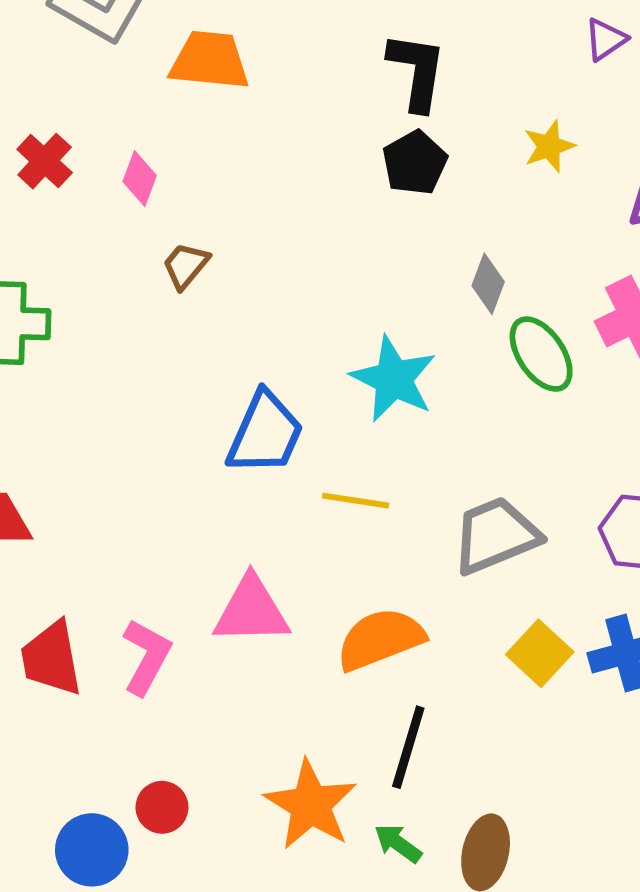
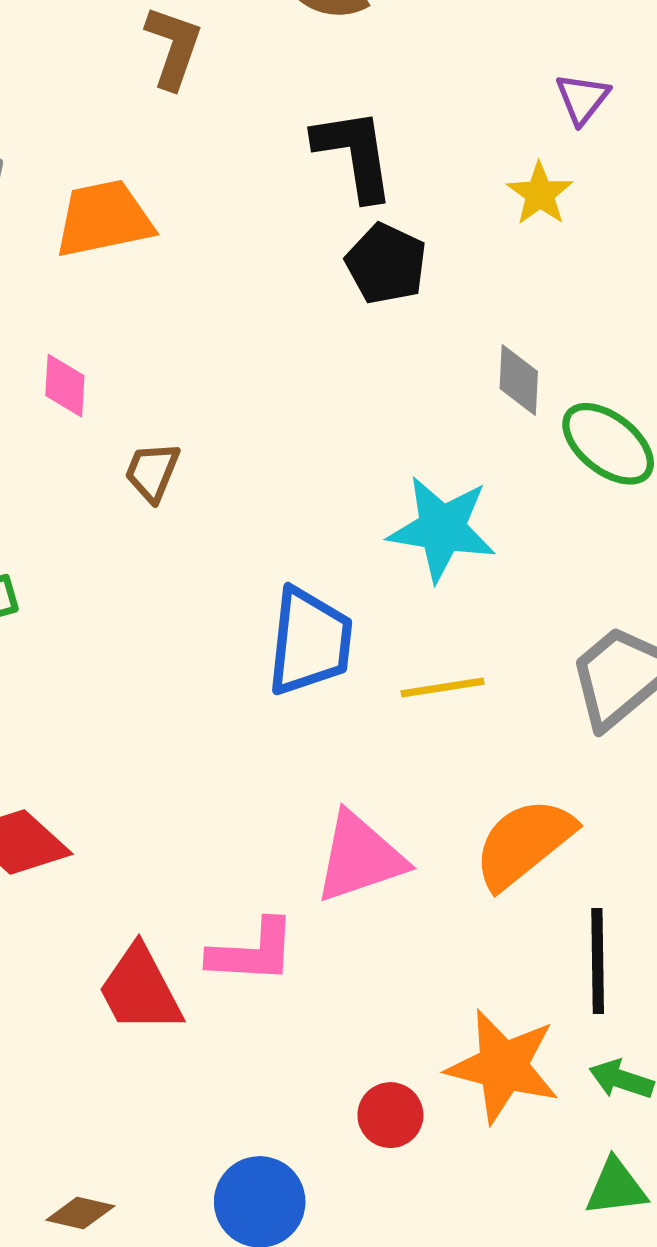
purple triangle: (606, 39) -> (582, 98), moved
pink L-shape: (147, 657) -> (252, 952), turned 82
red circle: (162, 807) -> (390, 1115), moved

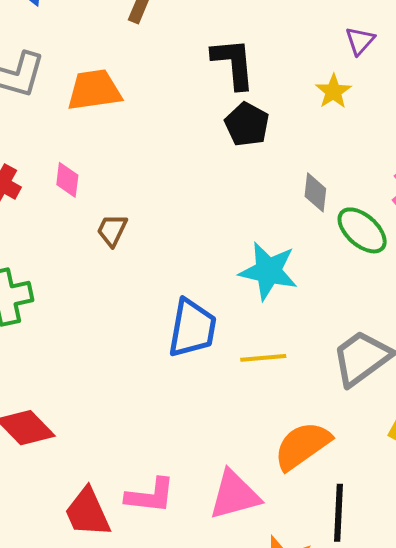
pink triangle: (360, 857) -> (235, 495), moved

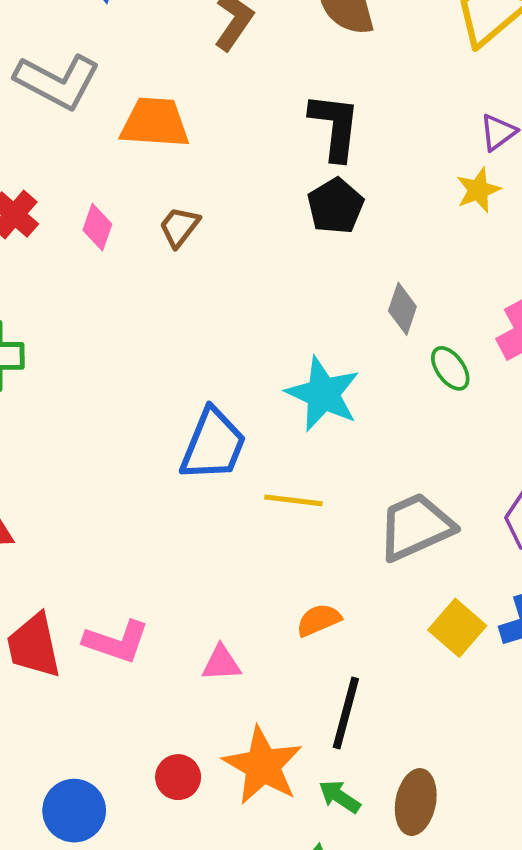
yellow star: (333, 91) -> (478, 190), moved
brown trapezoid: (112, 230) -> (179, 227), moved
green ellipse: (362, 230) -> (450, 368), size x0.7
orange semicircle: (302, 446) -> (319, 620), size x0.6
pink triangle: (235, 495) -> (221, 663), size x0.6

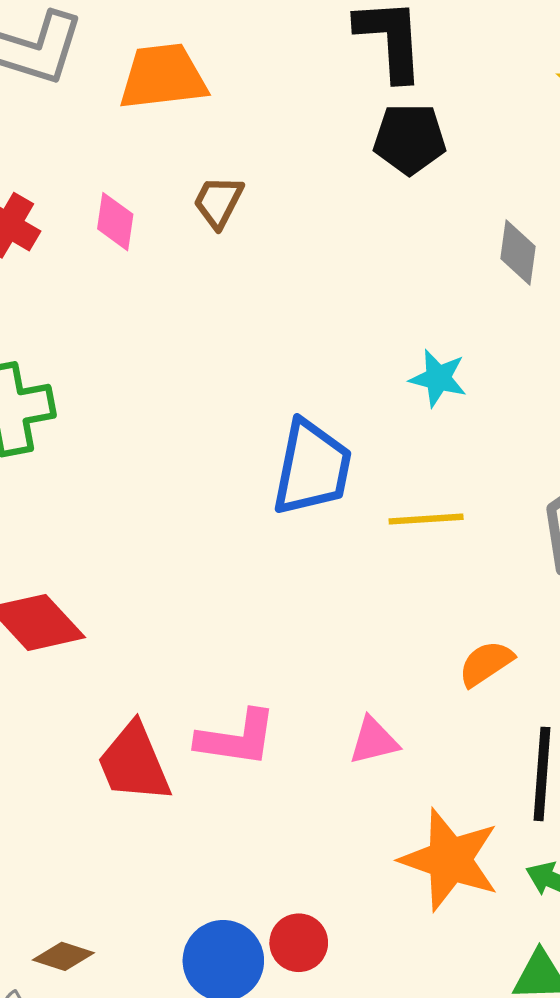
black pentagon: (335, 206) -> (410, 139), turned -30
cyan star: (323, 394) -> (438, 378), size x0.6
red circle: (178, 777) -> (299, 943), moved

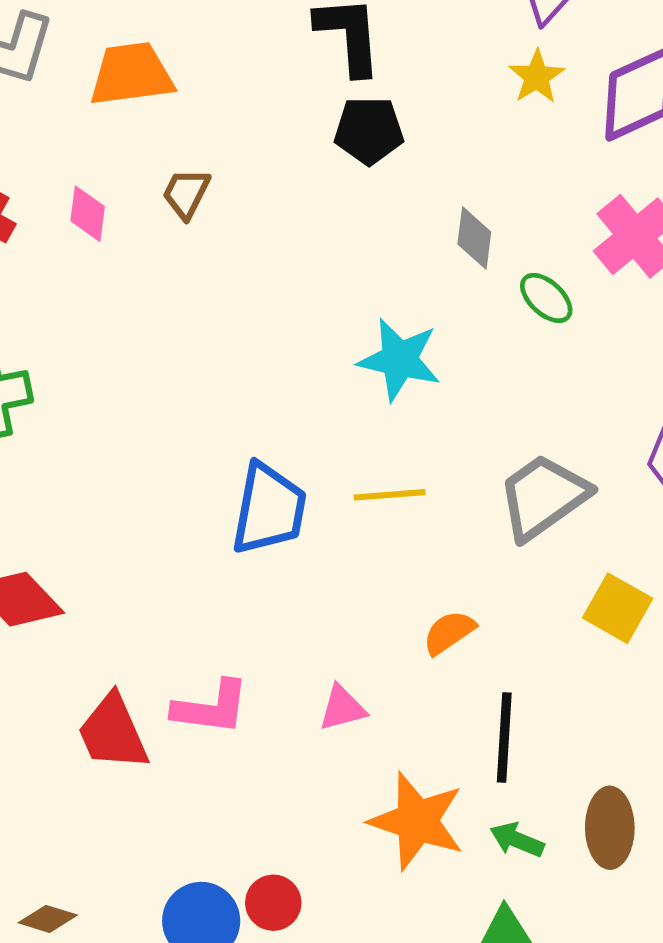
cyan star: (438, 378) -> (399, 360), size x1.5
blue trapezoid: (312, 468) -> (269, 509), moved

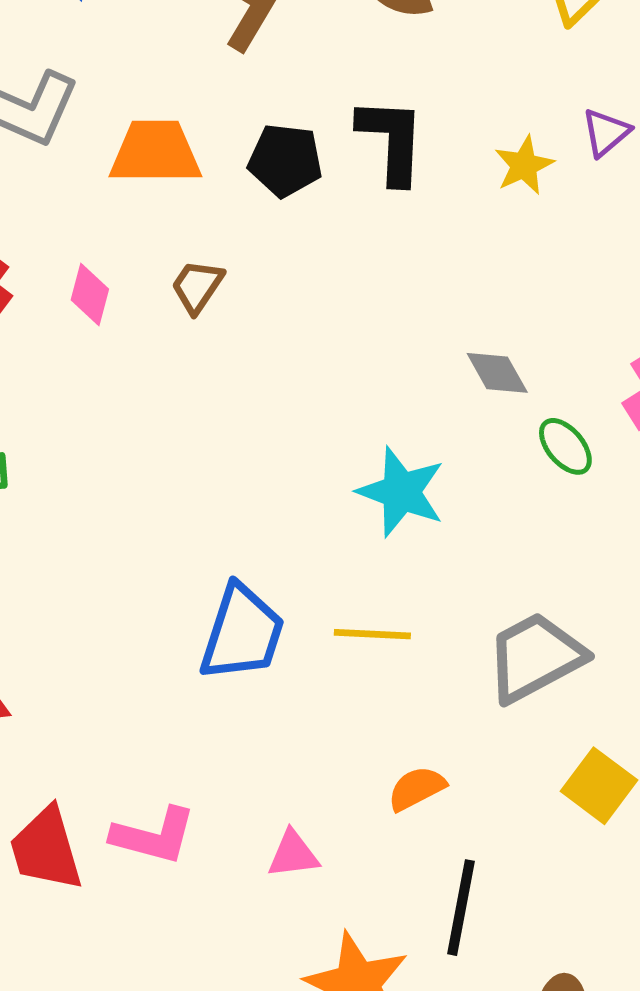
yellow star: (537, 77) -> (524, 165), moved
black pentagon: (369, 131) -> (285, 160), moved
gray diamond: (474, 238) -> (497, 373), turned -44

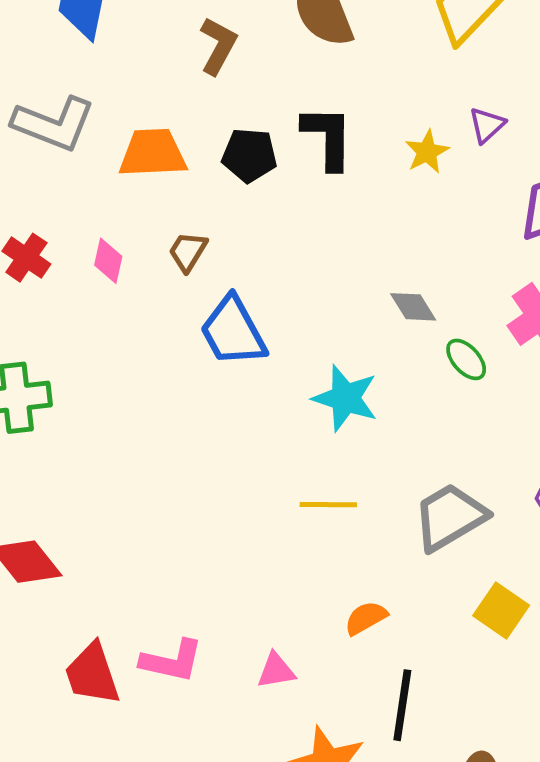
blue trapezoid: (242, 633) -> (233, 331), moved, turned 136

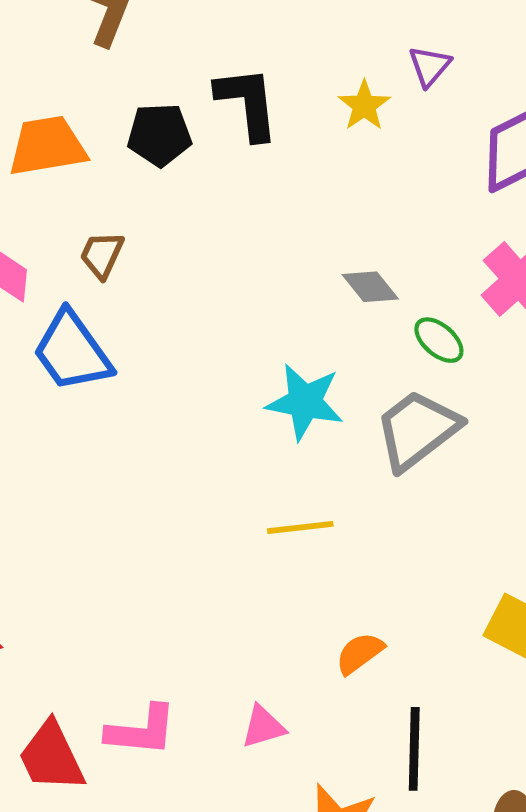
blue trapezoid: (233, 331) -> (72, 351), moved
gray trapezoid: (450, 517) -> (417, 430), moved

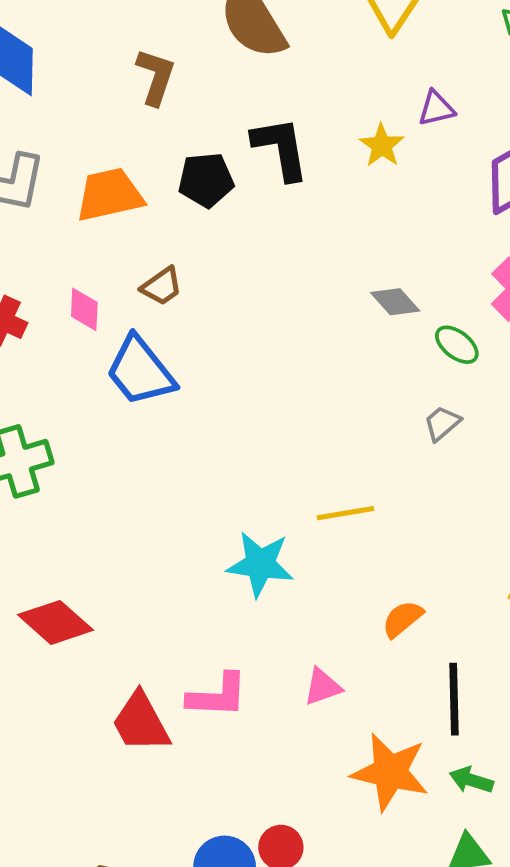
purple triangle: (430, 66) -> (436, 108), turned 39
brown trapezoid: (102, 255) -> (162, 286), turned -147
cyan star: (305, 402) -> (260, 564), moved
gray trapezoid: (417, 430) -> (442, 423), size x0.5

